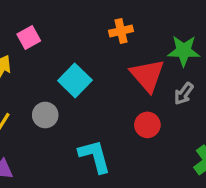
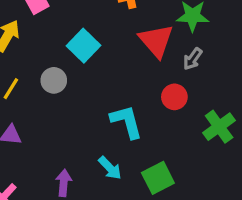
red circle: (147, 125) -> (174, 97), moved
cyan L-shape: (95, 156) -> (126, 122), moved

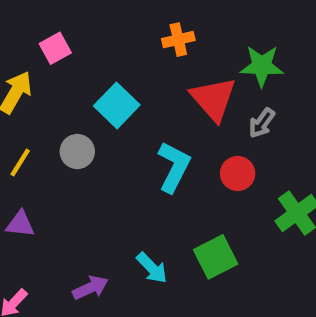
cyan L-shape: (126, 122) -> (174, 167), moved, turned 42
green square: (158, 178) -> (216, 257), moved
purple arrow: (64, 183) -> (90, 288), turned 60

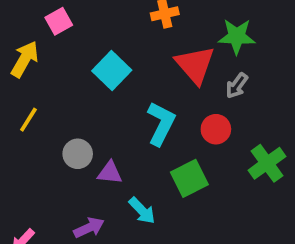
gray circle: (77, 152) -> (78, 154), moved
purple triangle: (20, 224) -> (110, 173), moved
green square: (216, 257) -> (189, 178), moved

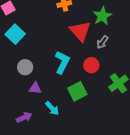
green star: (237, 36) -> (102, 16), turned -30
cyan square: (112, 70) -> (15, 34), moved
gray circle: (78, 154) -> (25, 67), moved

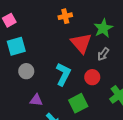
cyan square: (15, 34) -> (16, 46), turned 30
gray circle: (25, 67) -> (26, 71), moved

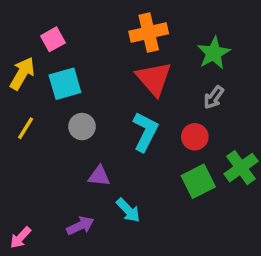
orange cross: (65, 16) -> (149, 32), size x1.5
red triangle: (81, 43) -> (154, 79), moved
green square: (78, 103) -> (198, 181), moved

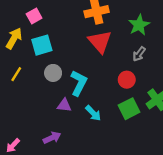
cyan L-shape: (145, 132) -> (79, 83), moved
cyan arrow: (128, 210) -> (93, 113), moved

